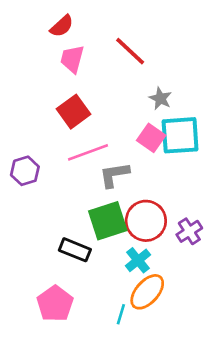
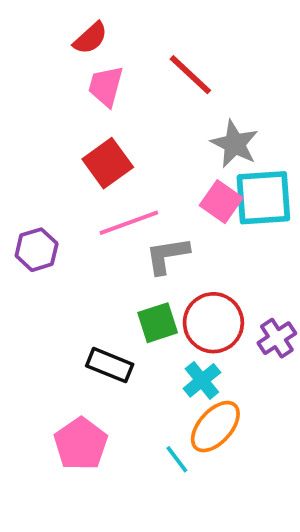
gray star: (160, 98) -> (235, 144), size x1.4
green square: (108, 221) -> (158, 323), size x0.7
cyan line: (121, 314) -> (177, 459), turned -54

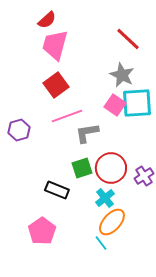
red line: (190, 75) -> (128, 39), moved
pink trapezoid: (106, 86) -> (55, 45), size x1.4
cyan line: (177, 459) -> (101, 243), moved

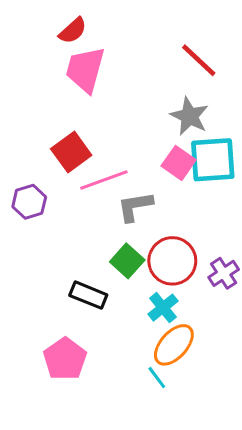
red square: (56, 85) -> (71, 152), moved
green square: (82, 168) -> (127, 261), turned -30

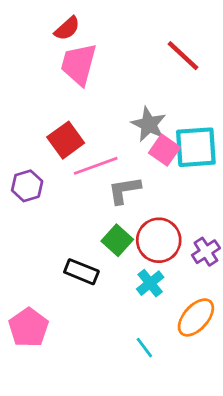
gray star: (189, 116) -> (149, 124), moved
orange ellipse: (174, 345) -> (196, 317), moved
pink pentagon: (65, 359) -> (28, 327), moved

